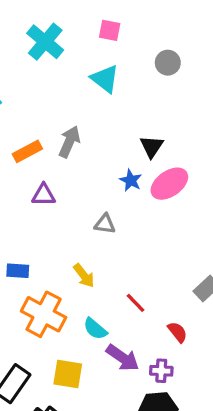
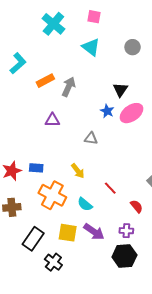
gray circle: (168, 63) -> (133, 47), moved
orange rectangle: (27, 151) -> (45, 81), moved
purple arrow: (123, 358) -> (94, 232), moved

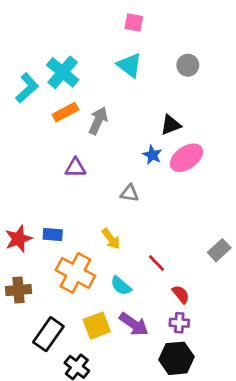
cyan cross: (53, 24) -> (63, 72), moved
black triangle: (120, 90) -> (171, 125), turned 35
red semicircle: (137, 206) -> (181, 294), moved
yellow square: (68, 233) -> (97, 326), turned -30

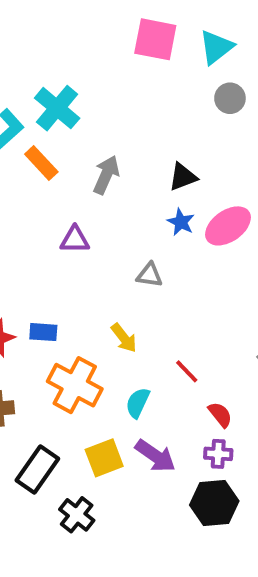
pink square: (134, 22) -> (155, 39), size x1.6
cyan triangle: (129, 65) -> (216, 47), moved, turned 44
orange rectangle: (65, 112) -> (41, 163), moved, turned 75
black triangle: (171, 125) -> (183, 177), moved
cyan semicircle: (121, 286) -> (138, 403), turned 75

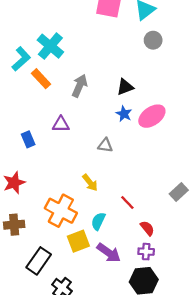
blue rectangle: (43, 332) -> (28, 139), moved, turned 63
yellow square: (104, 458) -> (78, 241), moved

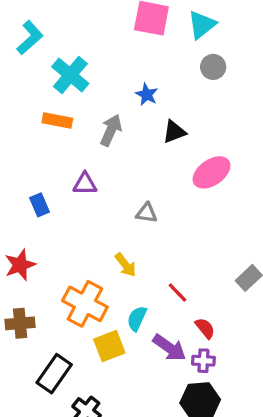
cyan L-shape: (21, 59) -> (30, 38), moved
orange rectangle: (41, 79) -> (57, 120), turned -36
blue star: (124, 114) -> (147, 95), moved
purple arrow: (109, 253) -> (169, 348), moved

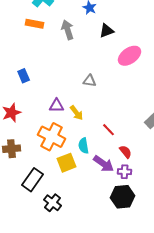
gray arrow: (111, 130) -> (68, 30), turned -42
purple triangle: (85, 184) -> (57, 106), moved
cyan semicircle: (137, 318) -> (84, 146), turned -35

